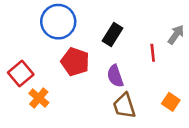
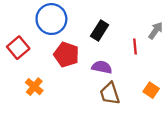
red square: (21, 73) -> (18, 48), moved
purple semicircle: (115, 76) -> (102, 67), turned 120

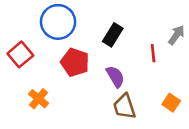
purple semicircle: (102, 67) -> (115, 77), turned 48

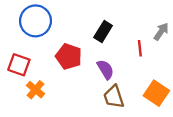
blue circle: (58, 22) -> (35, 21), moved
red square: (20, 54) -> (19, 65), moved, turned -30
orange square: (171, 103) -> (156, 93), size x1.5

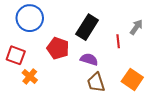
black rectangle: (103, 32) -> (87, 27), size x1.4
purple semicircle: (105, 69) -> (89, 59), turned -42

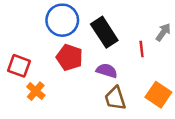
blue circle: (30, 18) -> (62, 20), moved
black rectangle: (87, 27) -> (104, 32), turned -65

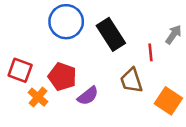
red pentagon: (69, 57) -> (62, 77), moved
purple semicircle: (107, 71) -> (88, 96), moved, turned 125
brown trapezoid: (115, 98) -> (131, 80), moved

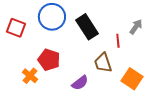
red square: (20, 70) -> (16, 28), moved
purple semicircle: (88, 96) -> (80, 83), moved

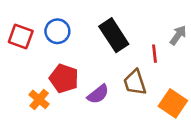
blue circle: (52, 17) -> (57, 31), moved, size x0.7
purple semicircle: (80, 83) -> (98, 94), moved

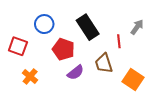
red square: (21, 36) -> (18, 46), moved
red pentagon: (64, 78) -> (63, 49), moved

